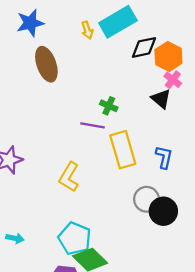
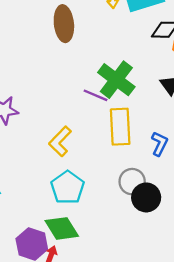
green cross: (109, 106) -> (116, 80), size x2.0
cyan pentagon: (75, 238) -> (68, 188), moved

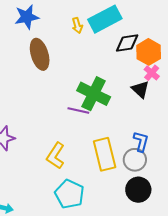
yellow rectangle: (120, 127) -> (105, 154), moved
gray circle: (132, 182) -> (135, 160), moved

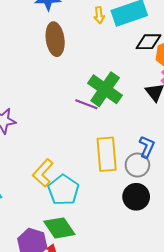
yellow L-shape: (56, 156) -> (43, 173), moved

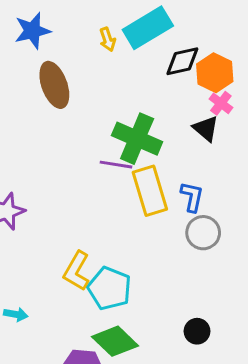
blue L-shape: (147, 147) -> (192, 197), moved
yellow rectangle: (107, 154) -> (150, 191), moved
black circle: (136, 197) -> (197, 331), moved, size x0.7

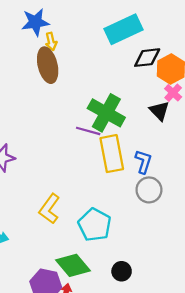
yellow arrow: (108, 39) -> (51, 41), moved
cyan pentagon: (110, 288) -> (95, 225), moved
black circle: (197, 331) -> (122, 271), moved

